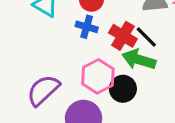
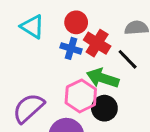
red cross: (123, 36) -> (97, 43), moved
green arrow: (139, 60) -> (103, 78), moved

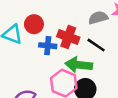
red circle: (76, 22) -> (34, 24), moved

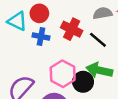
blue cross: (48, 46) -> (41, 37), moved
green arrow: (79, 65) -> (99, 70), moved

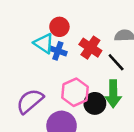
cyan triangle: (17, 21) -> (44, 43), moved
green arrow: (99, 70) -> (113, 94), turned -110

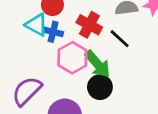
pink hexagon: (75, 92) -> (72, 58), moved
green arrow: (113, 94) -> (98, 64), moved, turned -36

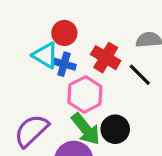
green arrow: (98, 64) -> (86, 129), moved

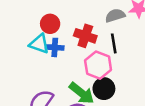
black line: (140, 75) -> (114, 43), turned 48
pink hexagon: (85, 94) -> (98, 65), moved

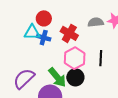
black line: (114, 43) -> (101, 58), moved
cyan triangle: (39, 44) -> (32, 32), turned -30

